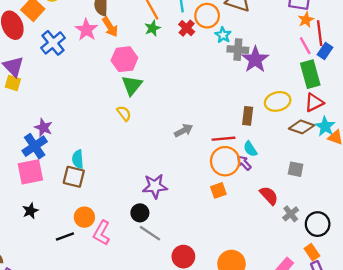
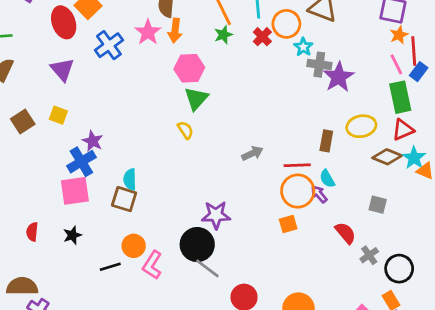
orange arrow: (110, 27) -> (175, 31), turned 36
yellow square: (13, 83) -> (58, 115), moved
black circle: (140, 213) -> (197, 245), size x1.6

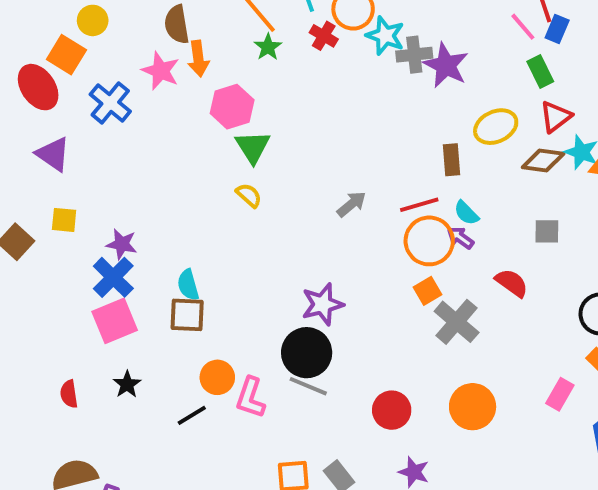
cyan star: (303, 47) -> (385, 36), size x1.4
green rectangle: (400, 97) -> (540, 72), size x0.7
gray cross: (369, 255) -> (457, 322), moved, size x1.6
gray line: (207, 268) -> (308, 386), moved

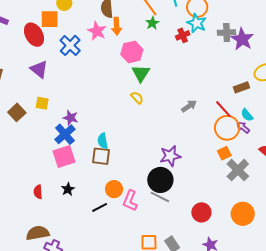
red cross: (324, 36) -> (183, 35), moved, turned 32
cyan star: (385, 36) -> (197, 23), moved
orange square: (66, 55) -> (50, 19), turned -36
brown rectangle: (452, 160) -> (241, 87), turned 70
red line: (419, 205) -> (223, 109), turned 60

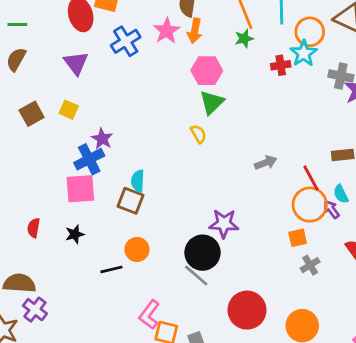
gray cross: (238, 170) -> (310, 265), size x0.6
pink L-shape: (130, 201) -> (149, 315), moved
red circle: (201, 212) -> (247, 310), size x1.4

